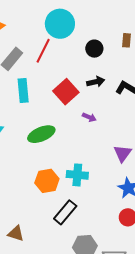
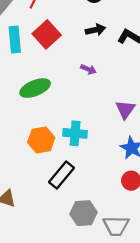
red square: (66, 92) -> (47, 34), moved

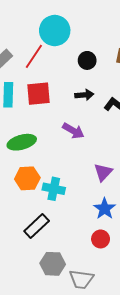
red square: (47, 34) -> (38, 94), turned 30
purple arrow: (88, 69) -> (73, 131), size x1.5
orange hexagon: (41, 140) -> (27, 178), moved

